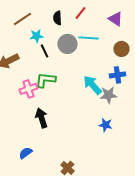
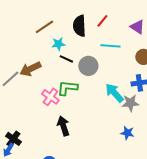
black semicircle: (57, 18) -> (79, 26), size x1.5
gray circle: (67, 44) -> (88, 66), moved
black line: (44, 51) -> (66, 59), turned -40
pink cross: (28, 89) -> (50, 97), turned -36

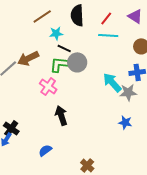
red line: (102, 21) -> (106, 18), moved
gray circle: (88, 66) -> (77, 62), moved
green L-shape: (67, 88) -> (60, 64), moved

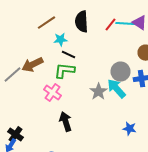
cyan line: (108, 35) -> (126, 24), moved
gray circle: (77, 62) -> (120, 72), moved
gray star: (128, 92) -> (98, 92), moved, turned -30

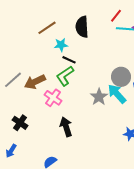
red line: (110, 25) -> (116, 16), moved
brown arrow: (32, 65) -> (35, 82), moved
green L-shape: (64, 71) -> (65, 76), turned -40
black cross: (16, 135) -> (20, 123), moved

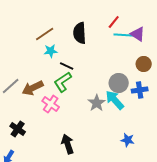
cyan star: (61, 45) -> (51, 51), moved
black arrow: (66, 127) -> (68, 144), moved

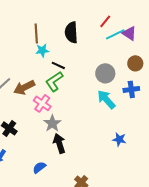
brown line: (45, 34) -> (36, 33), turned -60
cyan line: (124, 35) -> (115, 34), turned -30
gray circle: (119, 83) -> (105, 73), moved
gray star: (97, 103) -> (52, 123), moved

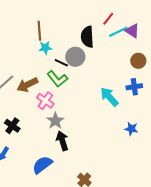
black semicircle: (71, 32) -> (87, 37), moved
gray circle: (105, 73) -> (75, 57), moved
green L-shape: (54, 81) -> (57, 79), turned -95
blue star: (119, 139) -> (131, 129), moved
blue semicircle: (39, 167) -> (42, 165), size x1.5

